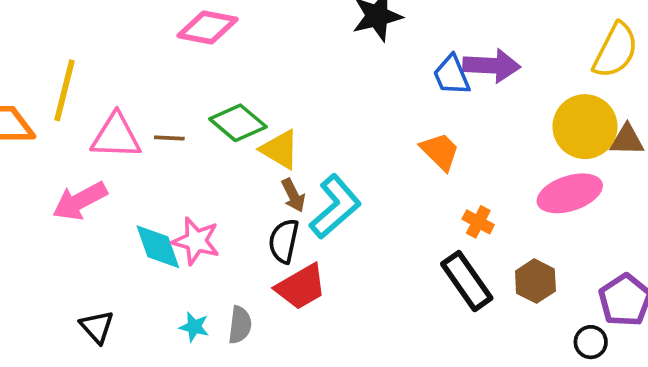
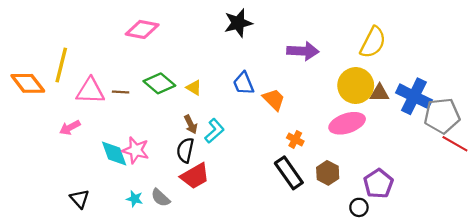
blue trapezoid: (452, 75) -> (244, 83), moved
yellow triangle: (280, 149) -> (194, 88), moved, size x0.7
pink arrow: (80, 201) -> (70, 128), size x0.7
cyan L-shape: (335, 207) -> (214, 131), size x0.7
gray semicircle: (240, 325) -> (160, 198), turned 126

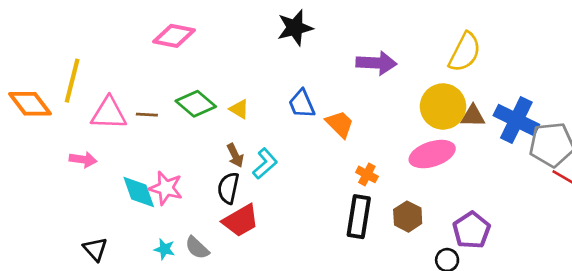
pink arrow: (70, 128) -> (83, 159), turned -144
black rectangle: (289, 173) -> (359, 217), turned 44

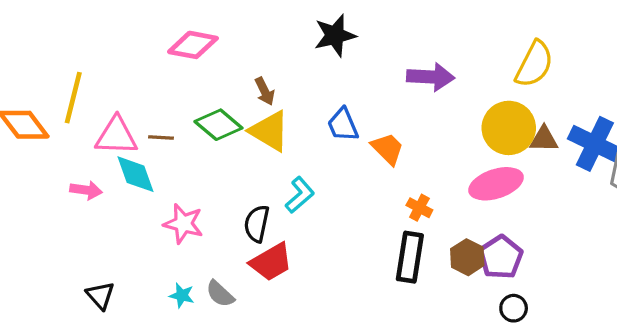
yellow triangle: (239, 109) -> (269, 131), size x1.8
brown arrow: (235, 155) -> (265, 91), moved
cyan diamond: (139, 192) -> (135, 174), moved
purple pentagon: (472, 230) -> (501, 257), moved

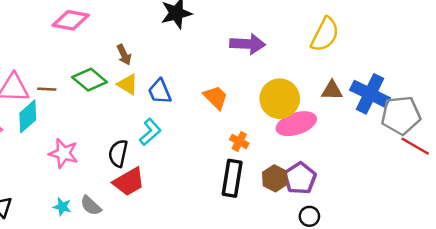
blue trapezoid: (343, 125) -> (160, 92), moved
yellow circle: (509, 128) -> (280, 99), moved
yellow triangle: (269, 131) -> (128, 84), size x0.7
cyan diamond: (135, 174) -> (28, 116), turned 68

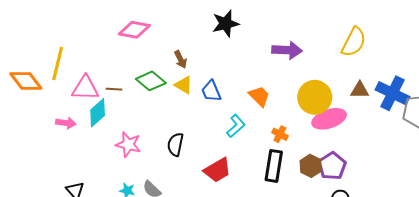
cyan L-shape: (150, 132) -> (236, 126), moved
red trapezoid: (129, 182) -> (217, 170), moved

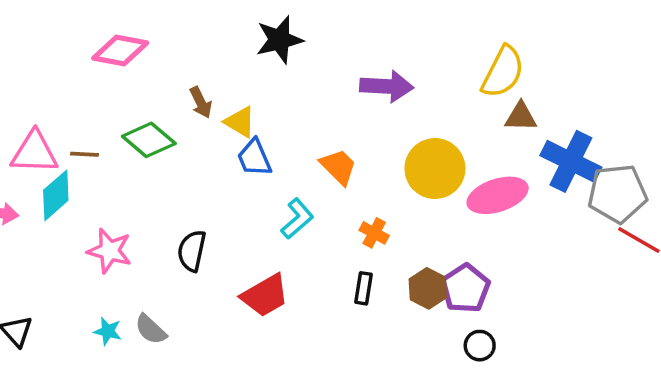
yellow triangle: (184, 85) -> (240, 122), moved
brown triangle: (360, 90) -> (521, 117), moved
pink ellipse: (329, 119) -> (498, 195), moved
black rectangle: (274, 166) -> (363, 288), size x0.6

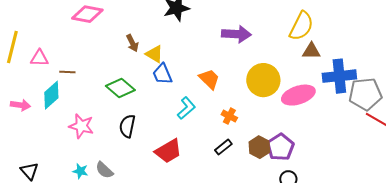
green diamond: (149, 140) -> (120, 88), moved
pink triangle: (34, 152) -> (39, 58), moved, size x0.7
blue cross: (571, 161) -> (339, 76), turned -32
black rectangle: (363, 288) -> (223, 147), turned 42

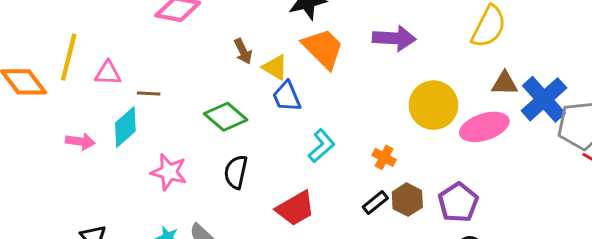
brown triangle: (311, 51) -> (505, 83), moved
blue cross: (339, 76) -> (544, 99), turned -36
orange trapezoid: (209, 79) -> (323, 48), moved, size x1.4
brown hexagon: (259, 147) -> (407, 200), moved

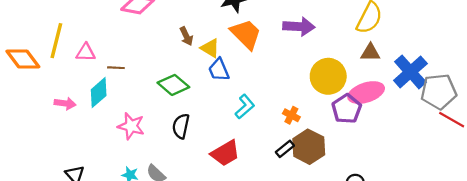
brown triangle: (505, 83) -> (370, 52), moved
brown hexagon: (407, 200) -> (309, 147), size x1.4
purple pentagon: (458, 202) -> (347, 109), moved

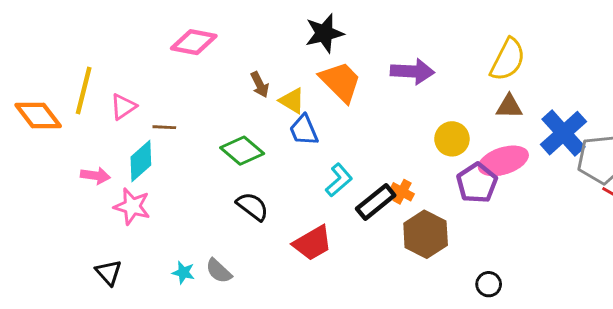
pink triangle: (86, 52) -> (123, 107), turned -36
yellow circle: (328, 76) -> (452, 139), size x0.7
pink star: (131, 126) -> (132, 206), moved
black semicircle: (181, 126) -> (252, 206), turned 115
black rectangle: (285, 149) -> (376, 202), moved, size x1.5

